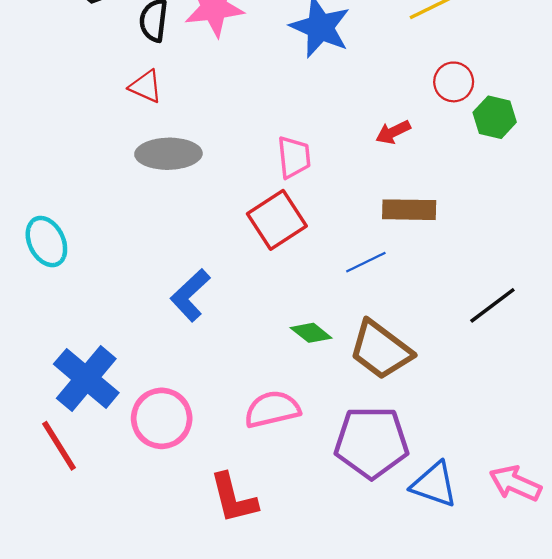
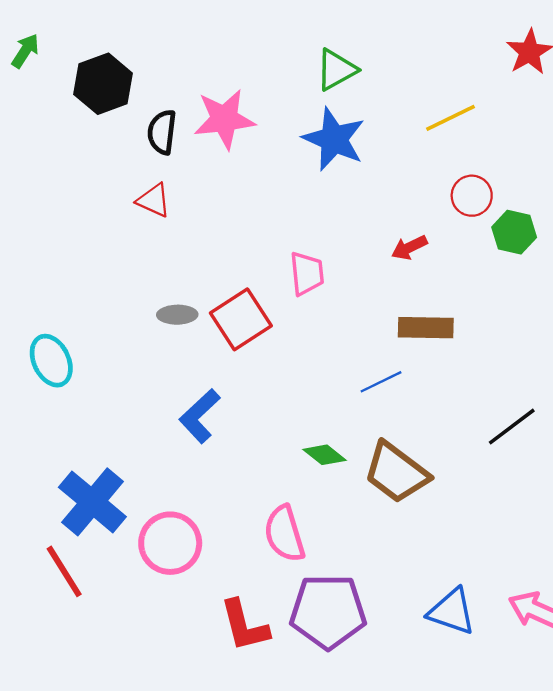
gray ellipse: (168, 154) -> (177, 315), moved, size x0.6
red square: (277, 220) -> (241, 319), moved
pink semicircle: (272, 409) -> (284, 534), turned -94
purple pentagon: (372, 442) -> (328, 611), moved

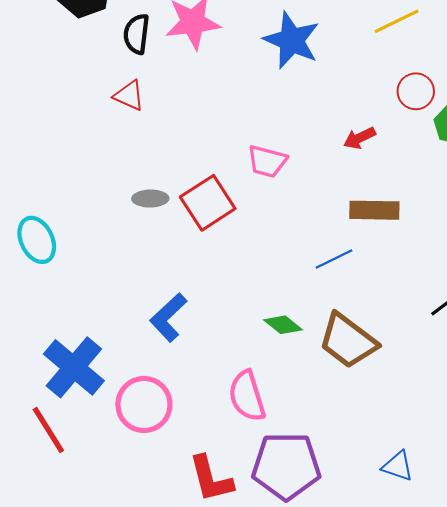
pink trapezoid: (307, 273) -> (267, 161), turned 111
blue L-shape: (200, 416) -> (168, 317), moved
blue triangle: (452, 611) -> (398, 466), size x0.7

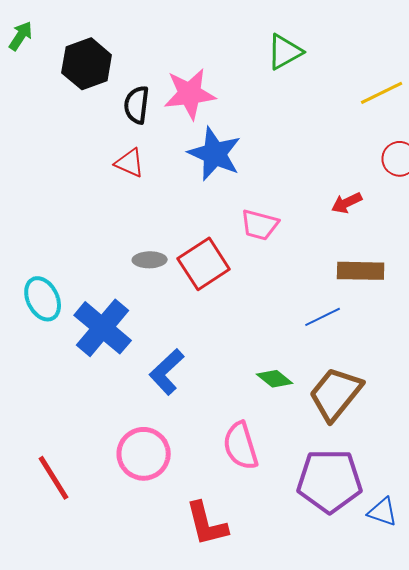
blue star: (292, 40) -> (215, 154), moved
brown trapezoid: (348, 341) -> (336, 394), turned 92
blue cross: (74, 367) -> (103, 328), moved
purple pentagon: (286, 466) -> (330, 481), moved

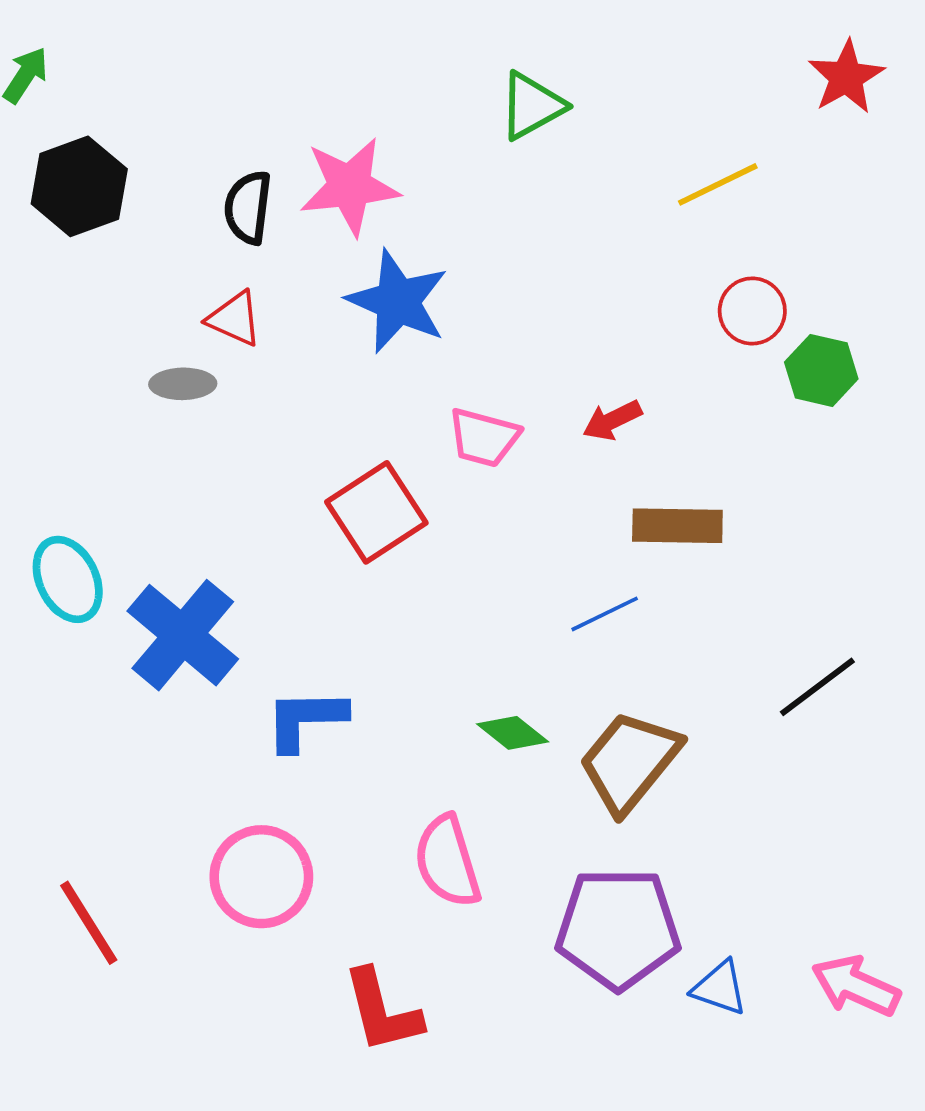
black hexagon: (87, 64) -> (79, 186), moved
red arrow: (347, 203) -> (612, 420), moved
gray ellipse: (150, 260) -> (183, 384), moved
blue L-shape: (167, 372) -> (305, 719), turned 42

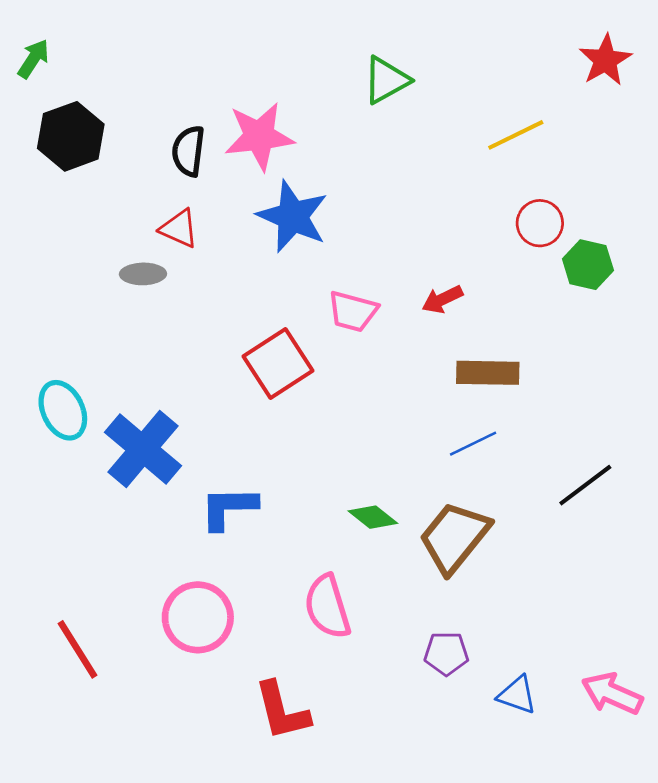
blue line: (605, 614) -> (473, 444), moved
purple pentagon: (618, 928) -> (446, 653), size x0.5

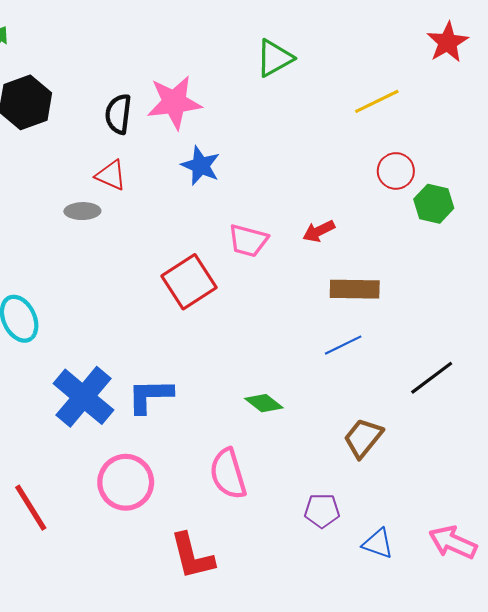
blue star: (293, 216) -> (201, 166), size x0.7
blue cross: (143, 449) -> (83, 397), moved
brown trapezoid: (454, 537) -> (363, 438), moved, size x0.7

